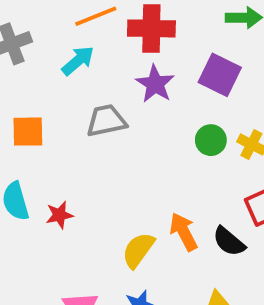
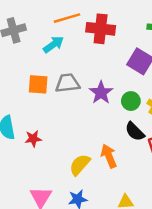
purple star: (155, 84) -> (101, 93), moved
orange square: (28, 132) -> (38, 84), moved
black semicircle: (229, 241) -> (135, 132), moved

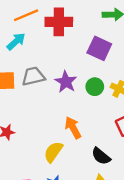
black semicircle: (135, 132) -> (101, 156), moved
orange arrow: (109, 156) -> (73, 128), moved

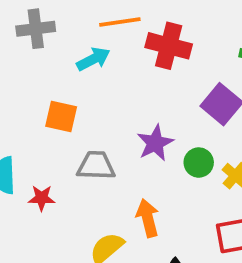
gray trapezoid: (33, 76) -> (96, 166), moved

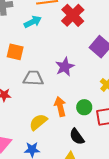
red cross: (169, 46) -> (73, 15), turned 30
green circle: (199, 163) -> (84, 107), moved

